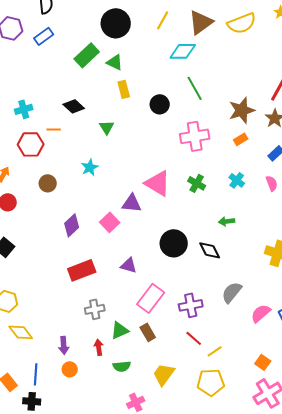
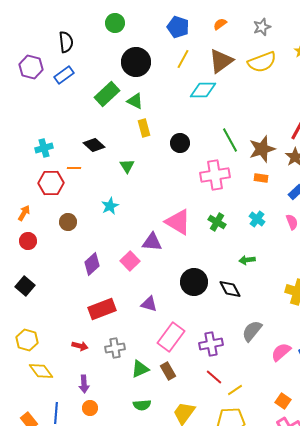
green line: (195, 88) -> (230, 140), moved
orange rectangle: (241, 139) -> (261, 178), turned 40
red arrow: (99, 347) -> (80, 346), moved, turned 112

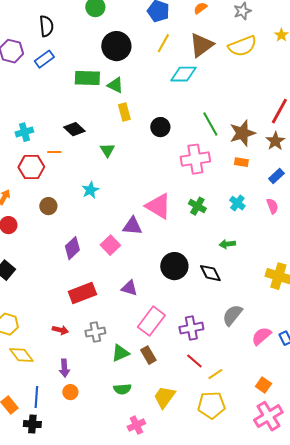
green rectangle: (107, 94) -> (87, 78), turned 45

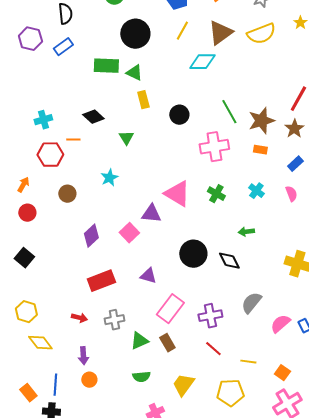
yellow line: (215, 374) -> (248, 362), moved, turned 42

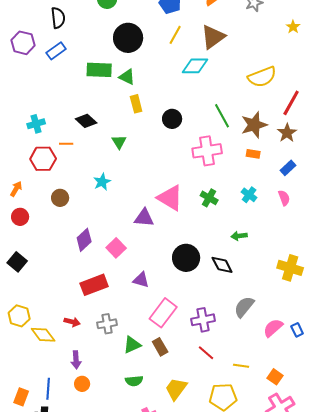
yellow semicircle: (261, 34) -> (262, 77), moved
pink square: (129, 233) -> (116, 248), moved
yellow diamond: (40, 343) -> (43, 335), moved
orange rectangle: (28, 393) -> (21, 397), turned 60

